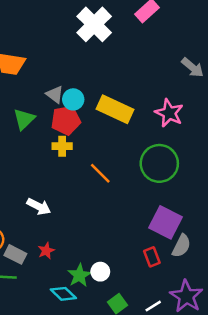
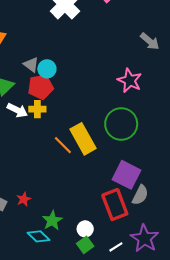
yellow rectangle: (115, 109) -> (83, 139), moved, turned 36
orange line: (100, 173) -> (63, 145), moved
white arrow: (39, 206) -> (17, 110), moved
red rectangle: (152, 257) -> (115, 205), size x1.8
white circle: (100, 272) -> (85, 229), moved

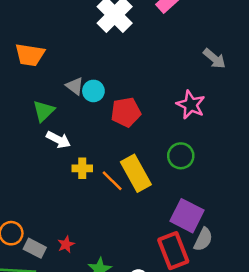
red pentagon: (41, 87) -> (126, 112), moved
yellow cross: (37, 109) -> (82, 168), moved
green circle: (121, 124) -> (181, 156), size x0.7

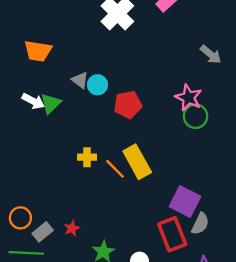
white arrow: (59, 140) -> (33, 101), moved
green circle: (181, 156) -> (196, 116), moved
gray rectangle: (35, 248) -> (43, 232), turned -66

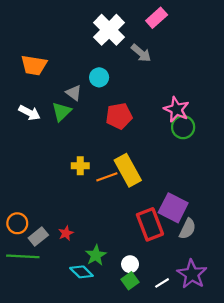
gray arrow: (211, 54) -> (141, 53), moved
cyan circle: (97, 85) -> (99, 77), moved
green triangle: (51, 103) -> (61, 112), moved
orange line: (115, 169) -> (107, 177), turned -65
red rectangle: (172, 234) -> (150, 224), moved

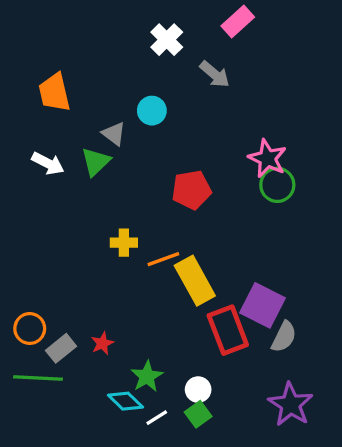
white cross: (109, 30) -> (167, 40), size x0.7
orange trapezoid: (34, 65) -> (54, 92), turned 68
red pentagon: (119, 116) -> (191, 190), moved
yellow rectangle: (128, 170) -> (195, 281), moved
white line: (162, 283) -> (157, 418), moved

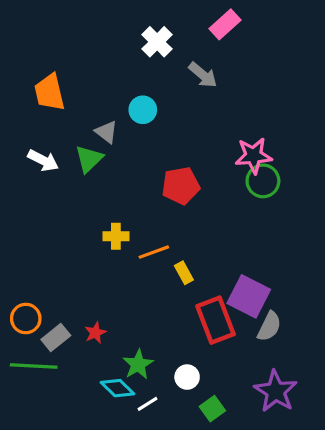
pink star: (267, 158) -> (253, 156), turned -30
yellow rectangle: (195, 281) -> (184, 273), size x0.5
green square: (198, 414) -> (212, 409), moved

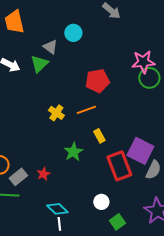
yellow cross: (116, 236) -> (56, 113), turned 35
orange line: (154, 252) -> (86, 110), moved
green star: (138, 364) -> (73, 152), moved
white line: (148, 404) -> (59, 224), moved, turned -64

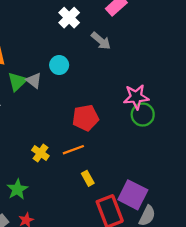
green triangle: (39, 64) -> (17, 82), moved
green star: (73, 152) -> (17, 189), moved

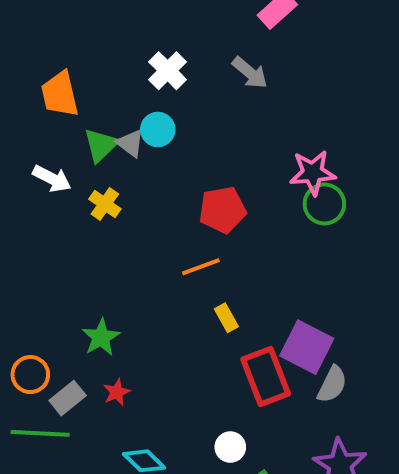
white cross: (69, 18) -> (168, 71), moved
cyan circle: (59, 65) -> (158, 129), moved
yellow cross: (40, 153) -> (105, 204), moved

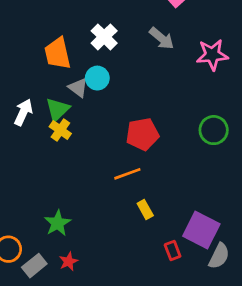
orange trapezoid: (60, 94) -> (58, 53), moved
green triangle: (101, 145) -> (58, 110), moved
pink star: (313, 173) -> (212, 55), moved
white arrow: (52, 179) -> (23, 112), turned -92
red rectangle: (266, 376) -> (173, 251), size x0.5

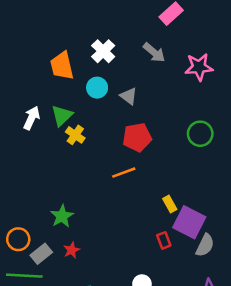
gray triangle: (78, 88) -> (129, 96), moved
yellow cross: (60, 130) -> (75, 135), moved
yellow rectangle: (145, 209) -> (170, 204), moved

